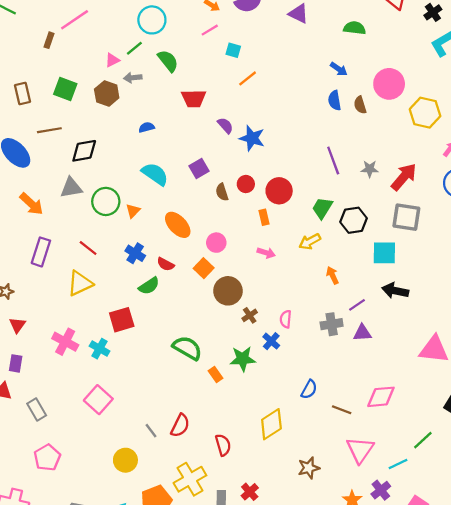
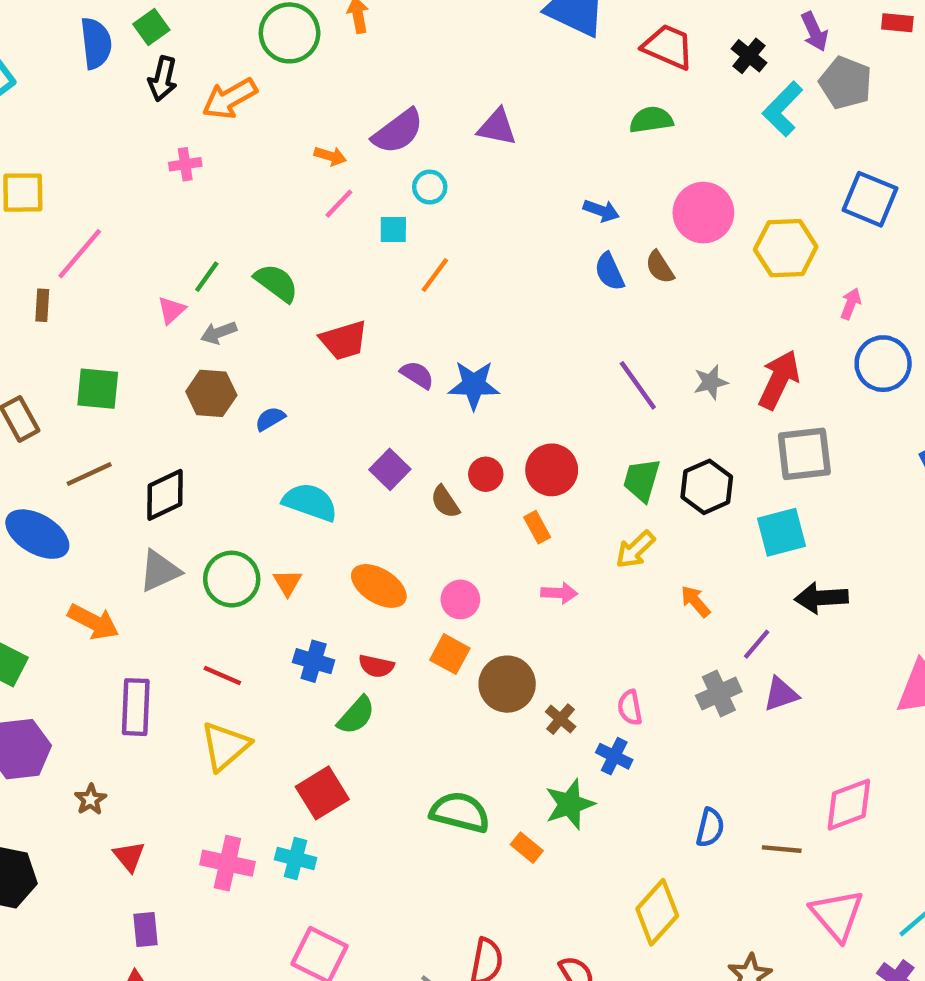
cyan circle: (152, 20) -> (430, 187), moved, size x0.6
green semicircle: (355, 28) -> (651, 120), moved
brown hexagon: (107, 93) -> (211, 393), moved

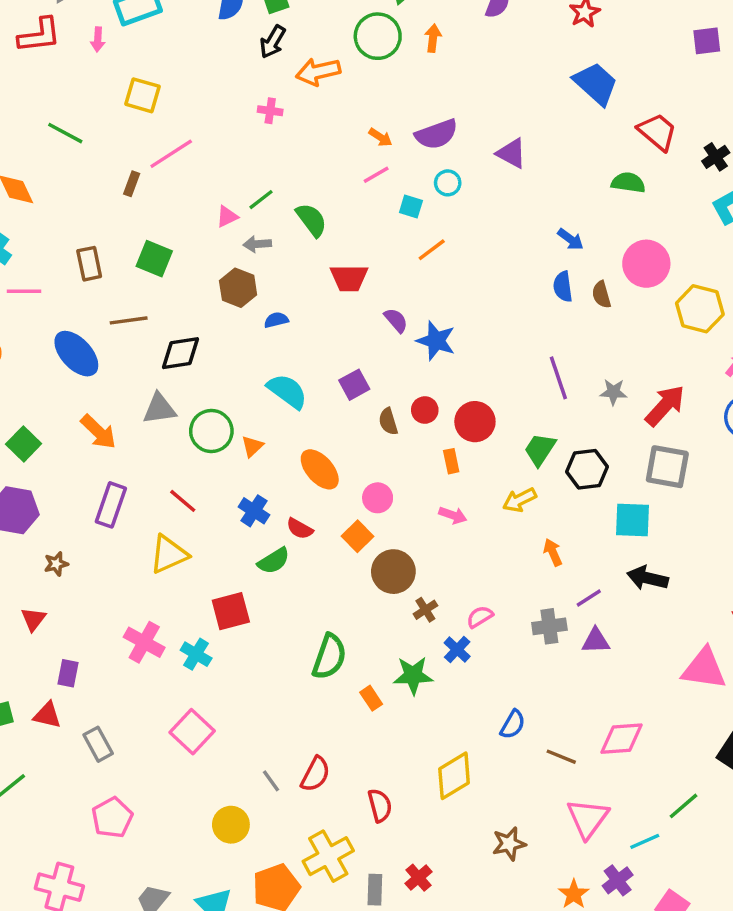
pink semicircle: (630, 708) -> (480, 617), turned 52
green semicircle: (460, 812) -> (329, 657), turned 78
red triangle: (129, 856) -> (33, 619), moved

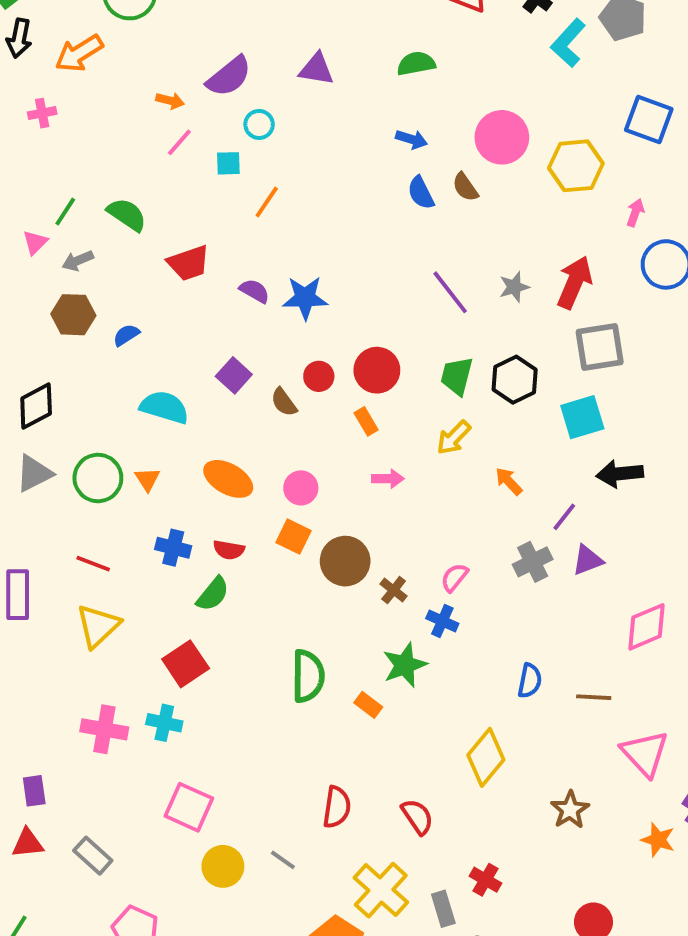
green semicircle: (628, 183) -> (416, 64), moved
pink diamond: (621, 739) -> (646, 627), moved
gray line: (271, 781) -> (283, 860), moved
yellow circle: (231, 825) -> (223, 866), moved

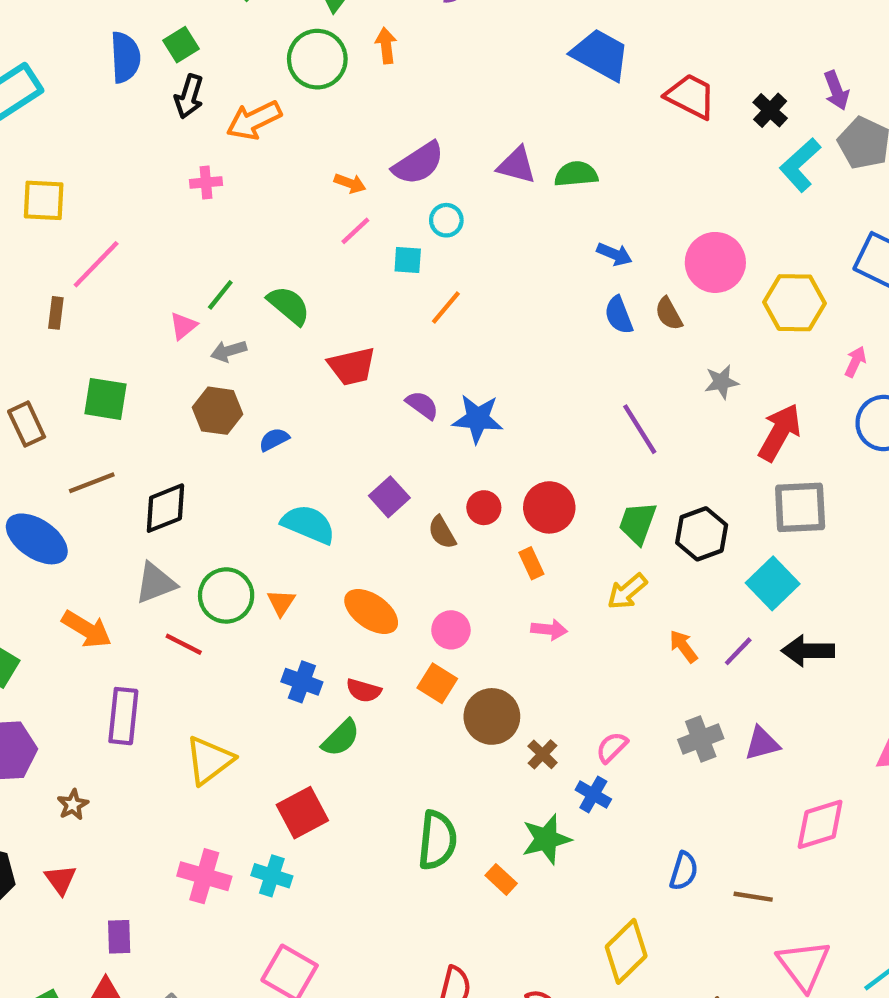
green semicircle: (416, 64) -> (576, 174), moved
gray star: (514, 287) -> (722, 382), moved
cyan square: (582, 417) -> (773, 583), turned -33
purple line: (564, 517) -> (738, 651), moved
red line: (93, 564) -> (184, 644), moved

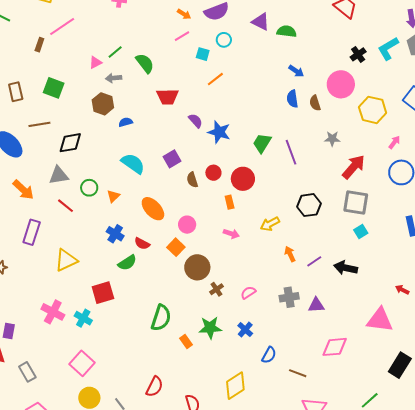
black cross: (770, 110) -> (358, 54), moved
green trapezoid: (638, 523) -> (262, 143), moved
cyan square: (773, 583) -> (361, 231), moved, size x0.6
green circle: (226, 595) -> (89, 188), size x0.7
blue cross: (593, 794) -> (245, 330), moved

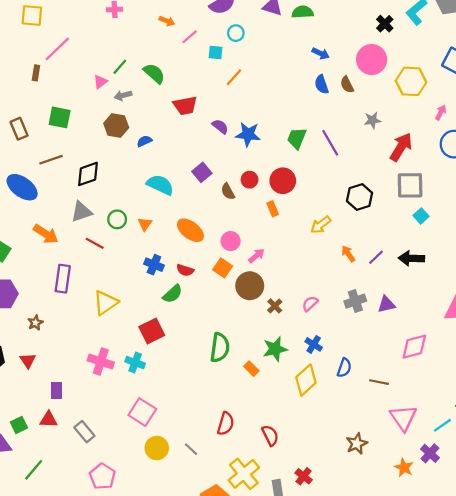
orange arrow: (184, 14) -> (167, 21), moved
pink arrow: (231, 234) -> (257, 256), moved, turned -49
yellow diamond: (235, 386) -> (306, 380), moved

